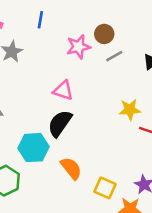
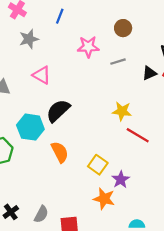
brown circle: (104, 34) -> (123, 28), moved
pink triangle: (63, 90) -> (42, 75), moved
yellow square: (105, 188) -> (98, 165), moved

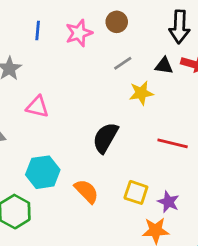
pink star: (88, 47) -> (79, 33), moved
black triangle: (149, 73) -> (164, 66), turned 49
black semicircle: (58, 111) -> (105, 138), moved
yellow star: (122, 111) -> (141, 93), moved

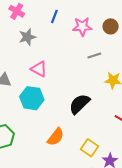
gray line: (123, 63) -> (94, 55), moved
cyan hexagon: (43, 172) -> (32, 98), moved
orange semicircle: (86, 191) -> (56, 137), turned 66

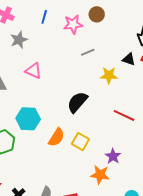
brown circle: (111, 26) -> (97, 14), moved
cyan hexagon: (32, 98) -> (28, 119), moved
yellow square: (89, 148) -> (80, 142), moved

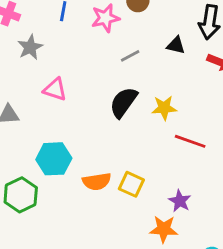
black triangle: (129, 59) -> (176, 45), moved
yellow star: (109, 75) -> (164, 108), moved
black semicircle: (77, 102) -> (123, 102), moved
orange semicircle: (56, 137) -> (97, 181), turned 54

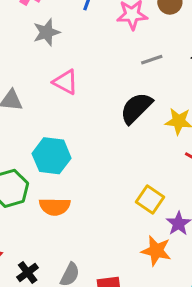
orange semicircle: (97, 181) -> (55, 207), moved
yellow square: (131, 184) -> (150, 200), moved

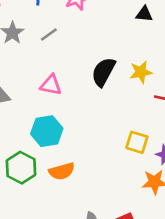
gray line: (152, 60) -> (49, 35), moved
pink triangle: (65, 82) -> (51, 85), moved

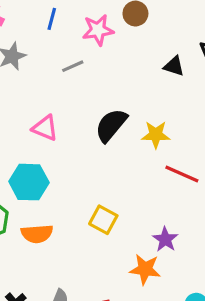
gray line: (49, 35) -> (73, 66), moved
yellow square: (137, 142) -> (103, 220), moved

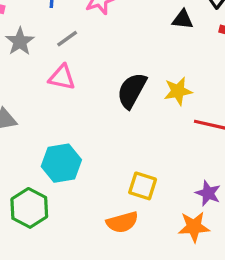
gray line: (73, 66) -> (67, 39), moved
pink triangle: (45, 128) -> (62, 77), moved
orange semicircle: (37, 234) -> (122, 222), moved

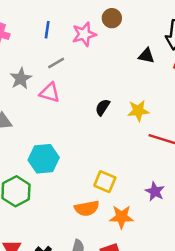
gray star: (20, 41) -> (21, 79), moved
black semicircle: (132, 90) -> (103, 107), size x0.6
orange star: (194, 227) -> (122, 217), moved

